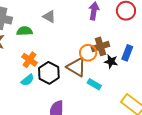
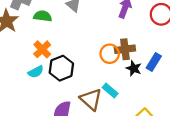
brown triangle: (76, 67) -> (91, 99), moved

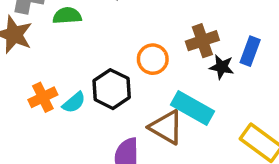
orange cross: (42, 49) -> (43, 97), moved, turned 30
orange circle: (110, 54) -> (153, 59), moved
cyan rectangle: (110, 91) -> (193, 108), size x1.6

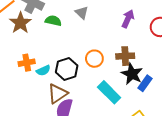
blue rectangle: (250, 51) -> (145, 83), moved
black star: (222, 67) -> (132, 74), size x1.5
brown triangle: (166, 127) -> (57, 94), moved, turned 40

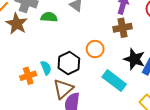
brown cross: (125, 56) -> (122, 28), moved
orange cross: (27, 63) -> (28, 76), moved
cyan semicircle: (43, 70) -> (46, 68), turned -80

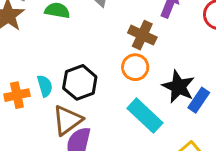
brown cross: (122, 28) -> (142, 35), moved, turned 30
orange circle: (95, 49) -> (135, 67), moved

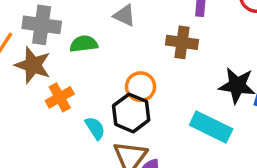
orange circle: (135, 67) -> (141, 87), moved
orange cross: (17, 95) -> (60, 97), moved

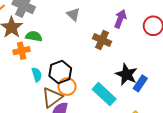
green semicircle: (84, 44) -> (34, 36), moved
orange circle: (141, 87) -> (67, 87), moved

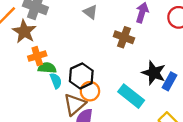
green semicircle: (34, 36) -> (47, 68), moved

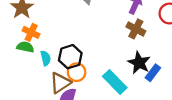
brown cross: (124, 37) -> (136, 29), moved
orange cross: (37, 56) -> (31, 32), turned 35
green semicircle: (47, 68) -> (25, 47), moved

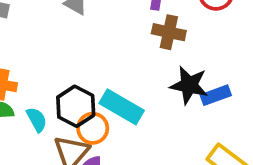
blue rectangle: (153, 73) -> (216, 95), turned 49
cyan rectangle: (115, 82) -> (122, 107), moved

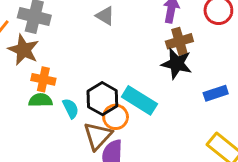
brown cross: (169, 32) -> (179, 41), turned -30
black star: (189, 85) -> (177, 64), moved

